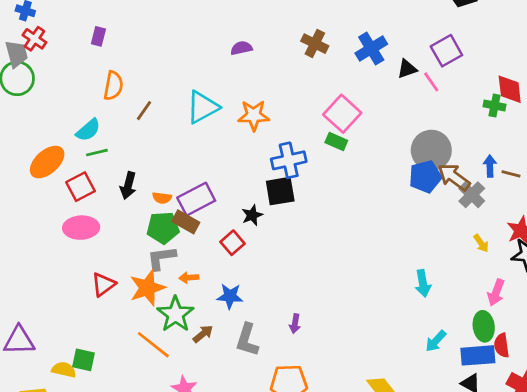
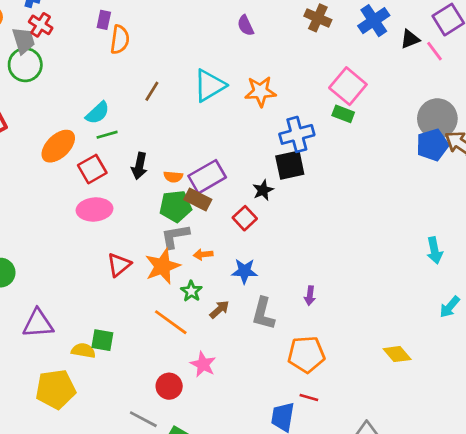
purple semicircle: (241, 48) -> (246, 25), turned -100
orange semicircle: (113, 86) -> (120, 40), moved
green star: (175, 314) -> (191, 291), size x0.6

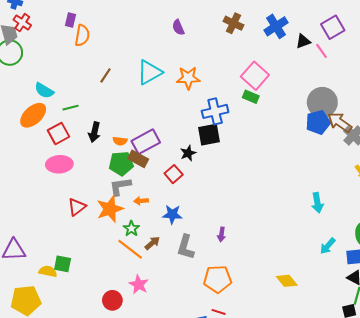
cyan semicircle: (98, 113) -> (44, 91), moved, turned 72
orange line: (171, 322) -> (130, 249), moved

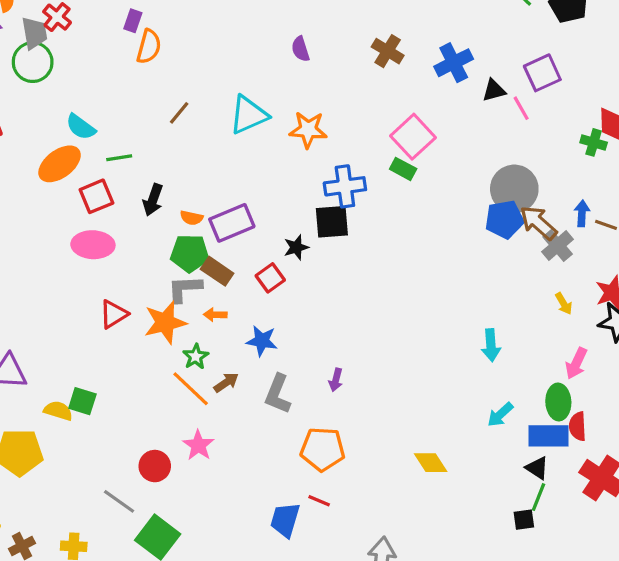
brown rectangle: (138, 159) -> (217, 271), moved

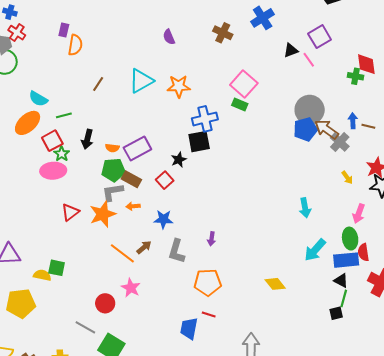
blue cross: (454, 63) -> (263, 18), moved
green star: (196, 357) -> (62, 154), moved
cyan arrow: (500, 415) -> (315, 250), size x1.4

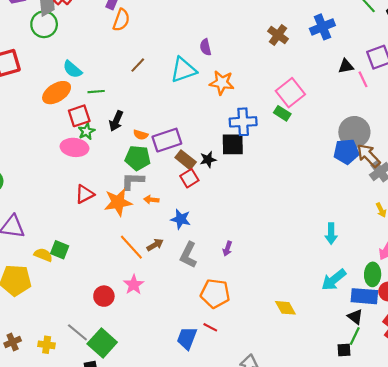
purple semicircle: (169, 37) -> (205, 47), moved
brown rectangle: (131, 179) -> (186, 160), moved
gray line: (85, 327) -> (77, 332), moved

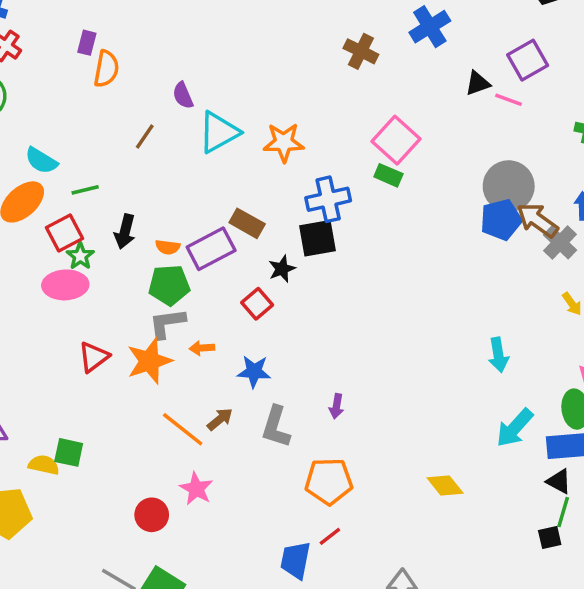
purple semicircle: (205, 47) -> (183, 95), moved
pink line: (363, 79) -> (508, 100), turned -35
brown rectangle: (186, 160) -> (247, 223), moved
red line: (210, 327) -> (330, 536), turned -56

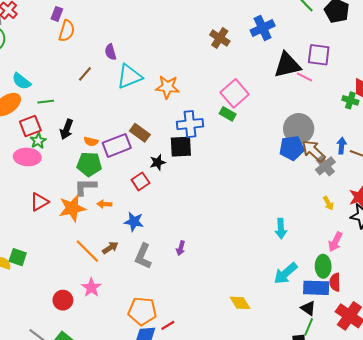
purple square: (528, 60) -> (319, 55), turned 30
black triangle: (478, 83) -> (287, 65), size x1.8
orange pentagon: (329, 481) -> (142, 311), moved

